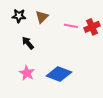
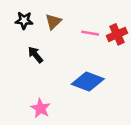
pink star: (27, 73) -> (41, 108), moved
blue diamond: (59, 74) -> (88, 82), moved

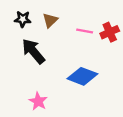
black arrow: (35, 55) -> (33, 51), size x1.6

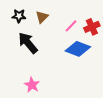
pink line: (85, 31) -> (71, 26), turned -56
blue diamond: (82, 76) -> (78, 49), moved

